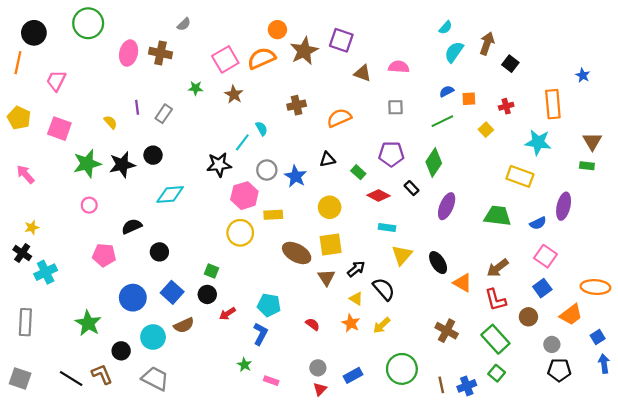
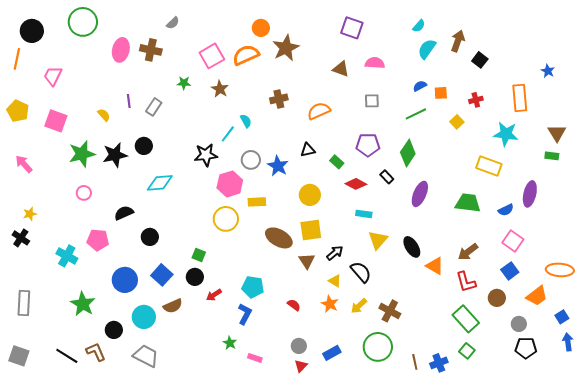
purple square: (341, 40) -> (352, 28), moved
cyan cross: (46, 272) -> (67, 256), moved, turned -35
brown cross: (447, 331) -> (390, 311), moved

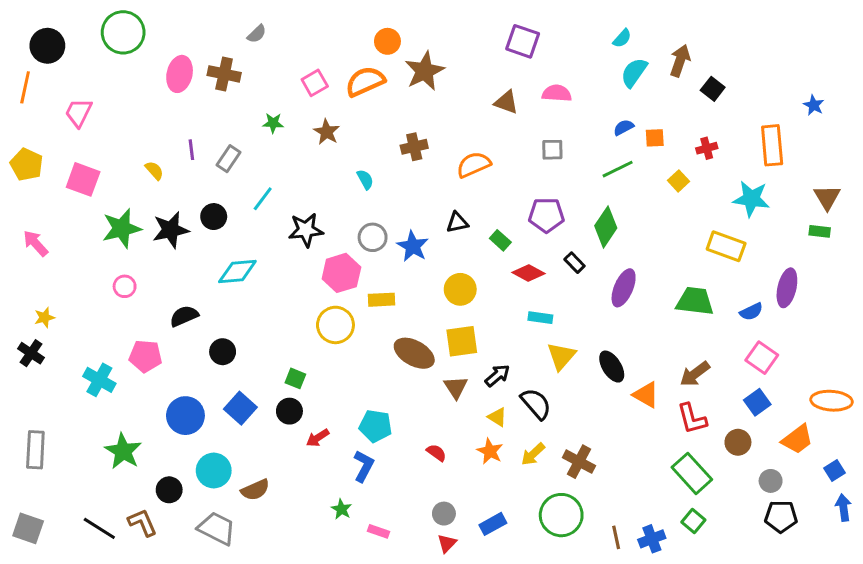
pink square: (212, 56) -> (315, 83), size x0.7
cyan line: (228, 134) -> (263, 199), moved
brown semicircle: (173, 306) -> (255, 490), moved

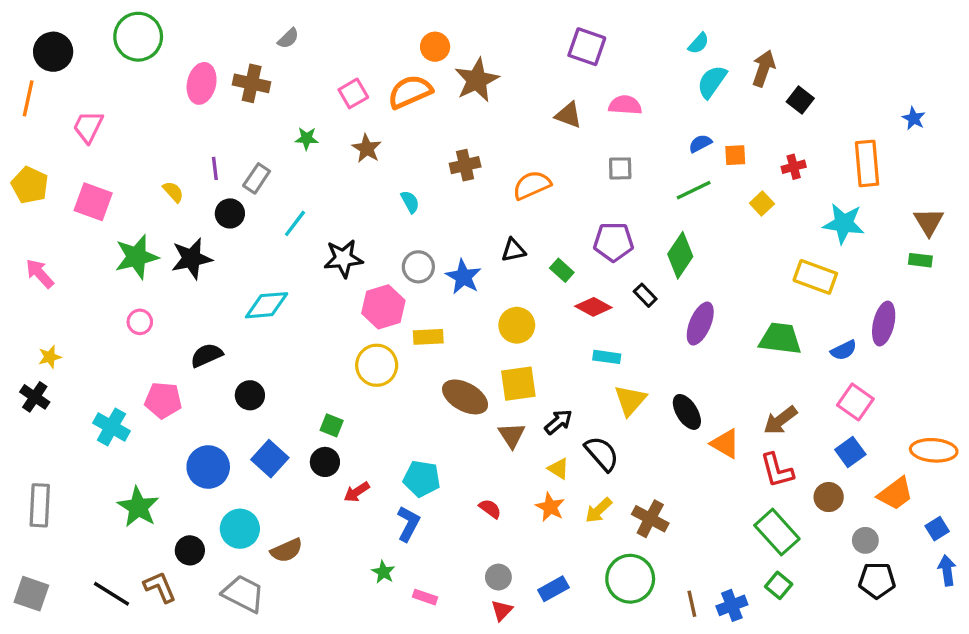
black circle: (214, 217) -> (230, 213), moved

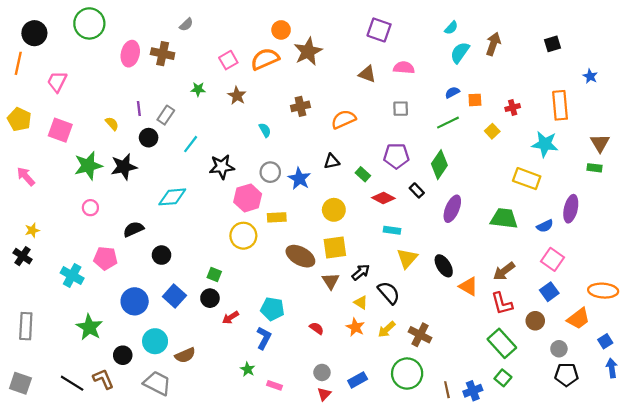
black square: (800, 100) -> (552, 44), moved, turned 35

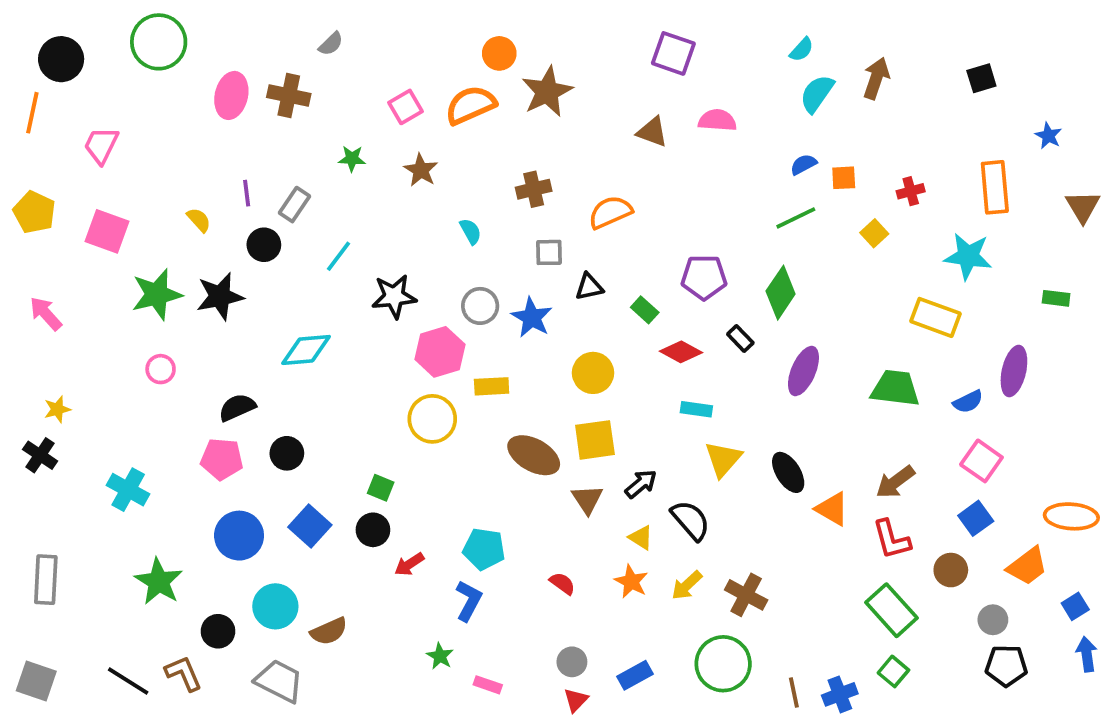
gray square: (401, 109) -> (549, 252), moved
brown triangle: (600, 143) -> (1083, 206), moved
pink pentagon: (105, 258) -> (222, 459), moved

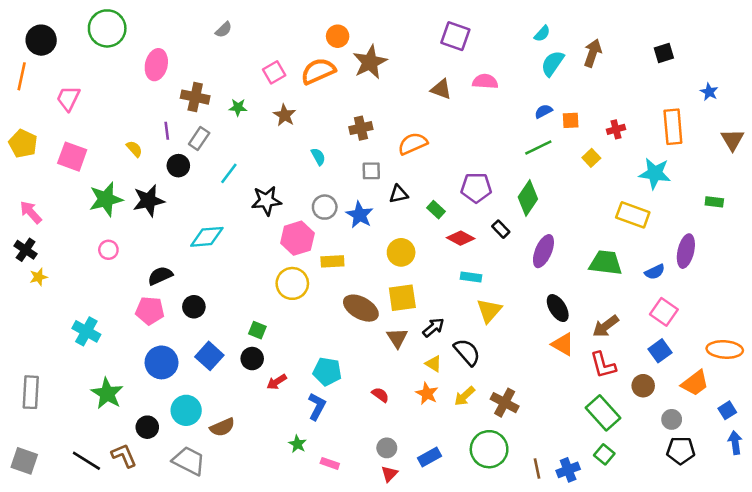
brown cross: (289, 95) -> (195, 97), moved
black cross: (40, 455) -> (26, 250), moved
black ellipse: (788, 472) -> (558, 308), moved

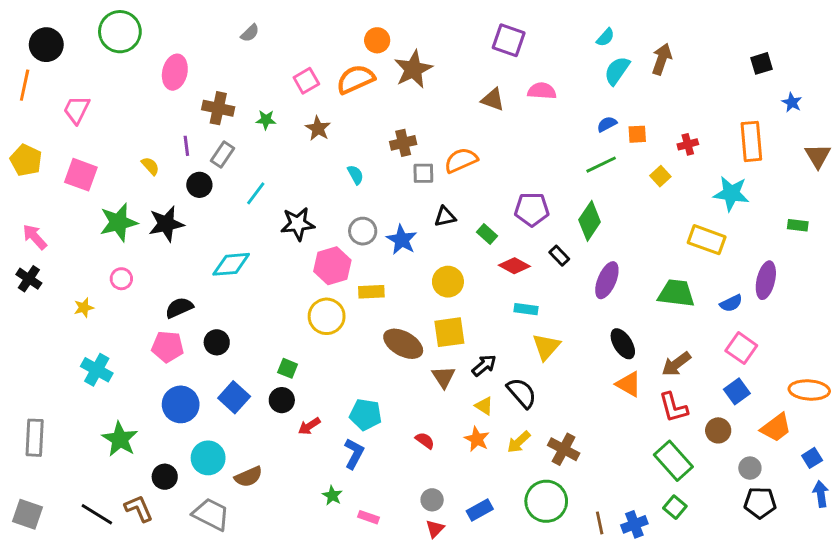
black square: (664, 53) -> (762, 63), moved
gray square: (371, 171) -> (423, 173), moved
yellow star: (39, 277) -> (84, 308), moved

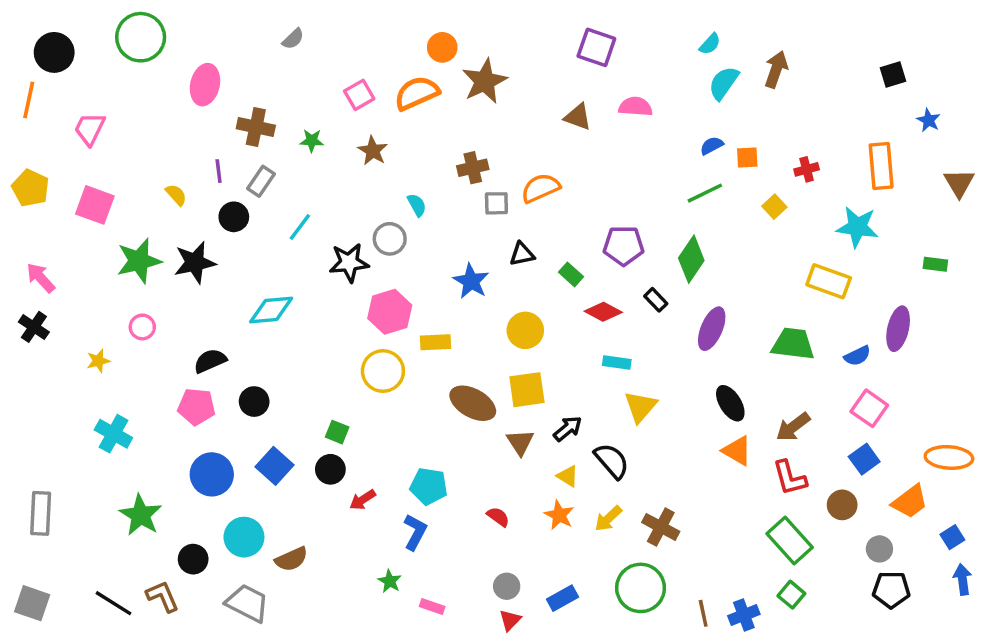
gray circle: (363, 231) -> (390, 239), moved

